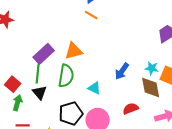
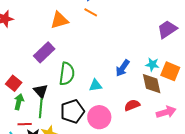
orange triangle: (74, 51) -> (59, 20), moved
green line: (38, 74) -> (41, 108), moved
cyan triangle: (94, 88) -> (95, 85), turned -32

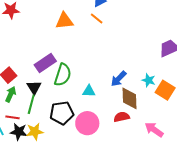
purple rectangle: (44, 52) -> (45, 63), moved
brown diamond: (152, 84) -> (130, 98), moved
pink arrow: (166, 112) -> (154, 130), turned -138

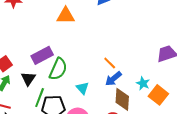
orange line: (97, 19) -> (110, 63), moved
cyan triangle: (89, 91) -> (83, 88), turned 40
green line: (31, 104) -> (40, 98), moved

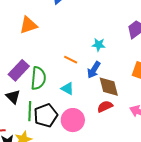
orange line: (110, 63) -> (71, 60), moved
cyan star: (143, 83) -> (99, 45), moved

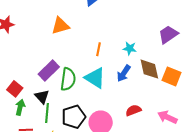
orange line: (71, 60) -> (99, 49), moved, turned 72
brown diamond: (109, 87) -> (149, 69), moved
cyan triangle: (67, 88) -> (95, 78), moved, size x1.6
green line: (30, 111) -> (47, 113), moved

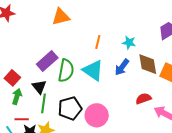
red semicircle: (133, 110) -> (143, 99), moved

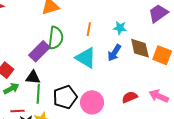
green semicircle: (66, 71) -> (56, 38), moved
black triangle: (39, 87) -> (33, 77), turned -42
green arrow: (17, 97) -> (11, 89), turned 49
red semicircle: (143, 99) -> (130, 97), moved

